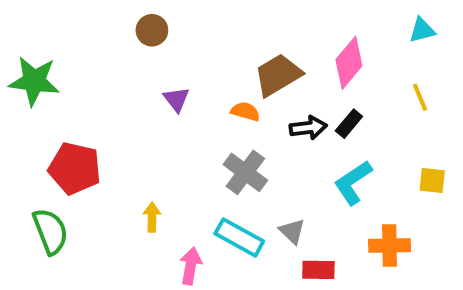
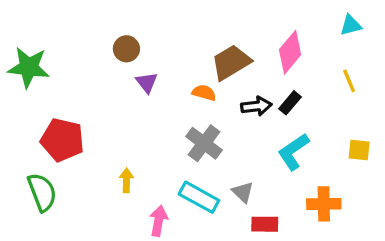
brown circle: (152, 30) -> (126, 49), moved

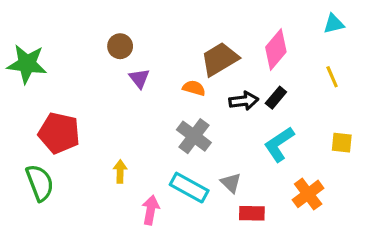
orange cross: (324, 204) -> (308, 194), turned -36

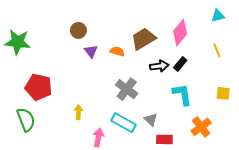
orange semicircle: (194, 88) -> (117, 51), moved
cyan L-shape: (279, 144) -> (182, 94), turned 115

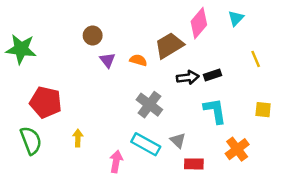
cyan triangle: (218, 16) -> (236, 18), moved, turned -32
pink diamond: (180, 33) -> (199, 23), moved
black rectangle: (180, 64) -> (212, 75), turned 32
yellow arrow: (78, 112) -> (78, 138), moved

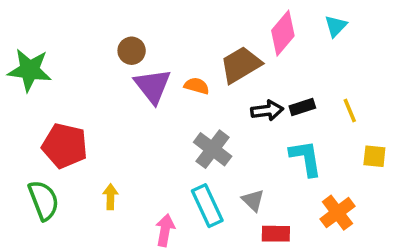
yellow line: (256, 59) -> (350, 111), moved
purple triangle: (107, 60) -> (153, 86), size x1.6
cyan rectangle: (146, 144) -> (207, 206), turned 36

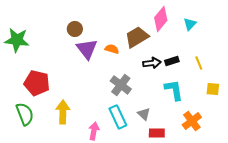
cyan triangle: (336, 26) -> (190, 24), moved
yellow arrow: (110, 197) -> (63, 112), size x1.6

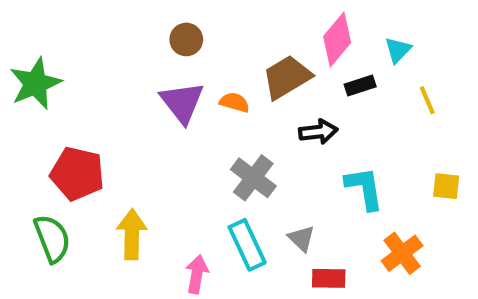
brown circle: (75, 29) -> (186, 39), moved
green star: (17, 40) -> (35, 83), turned -30
black rectangle: (172, 61) -> (360, 86), moved
yellow line: (199, 63) -> (427, 100), moved

